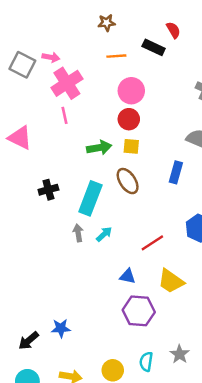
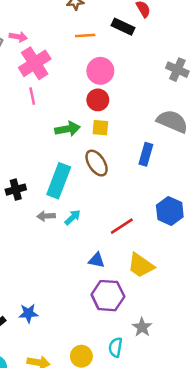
black cross: (48, 190) -> (16, 190), moved
gray arrow: (78, 233) -> (46, 216), turned -84
gray star: (180, 354) -> (142, 327), moved

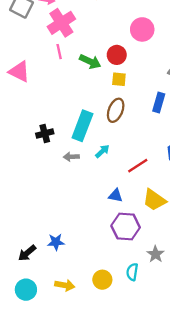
pink circle: (100, 71) -> (142, 29), moved
green arrow: (68, 129) -> (90, 62), moved, turned 35
brown ellipse: (97, 163) -> (116, 110), turned 55
cyan arrow: (73, 217) -> (102, 151), moved

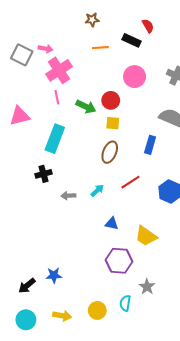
pink triangle: (19, 72) -> (20, 116), turned -40
cyan rectangle: (82, 126) -> (55, 139), moved
red line: (138, 166) -> (130, 182), moved
blue triangle: (116, 196) -> (112, 224), moved

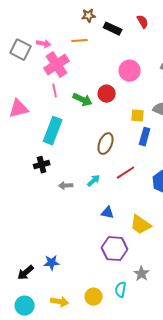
black rectangle: (131, 40) -> (113, 29), moved
orange line: (100, 48) -> (80, 41), moved
yellow square: (113, 123) -> (138, 116), moved

